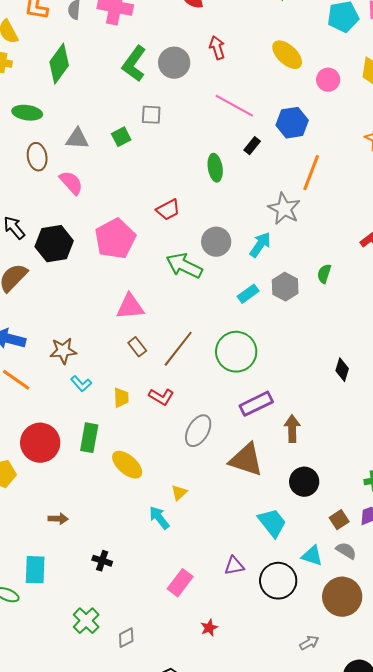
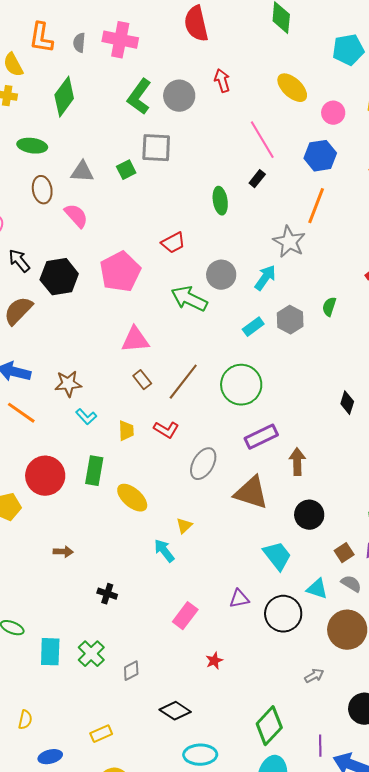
pink line: (234, 106) -> (262, 140), moved, turned 30
gray square: (151, 115) -> (156, 148), size x1.5
blue hexagon: (292, 123) -> (320, 156), moved
cyan rectangle: (35, 570) -> (50, 652), moved

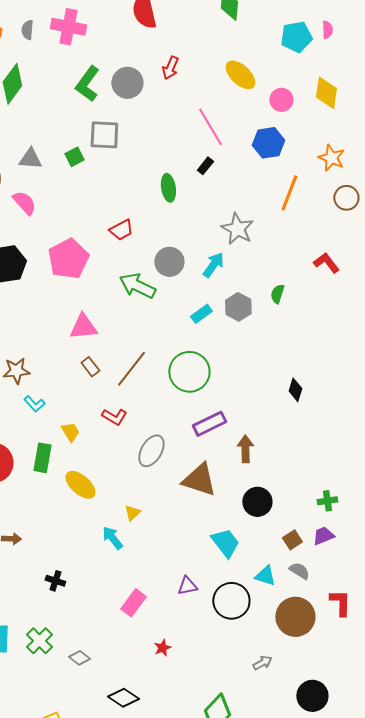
red arrow: (222, 81) -> (170, 68), turned -140
orange line: (316, 206) -> (289, 193), moved
yellow trapezoid: (126, 431) -> (70, 432), moved, turned -30
gray diamond: (131, 671) -> (79, 658), turned 65

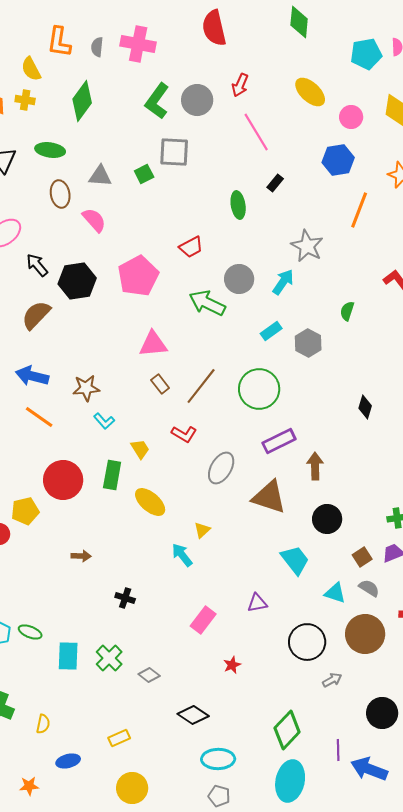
pink line: (210, 127) -> (256, 132), moved
gray hexagon: (238, 307) -> (308, 343), moved
black circle: (231, 601) -> (307, 642), moved

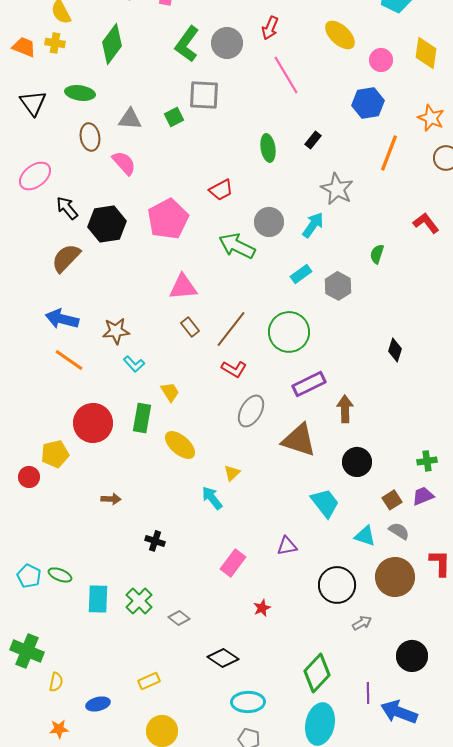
black rectangle: (275, 183) -> (313, 140), moved
red L-shape: (184, 434) -> (234, 369), moved
yellow semicircle: (43, 724) -> (56, 682), moved

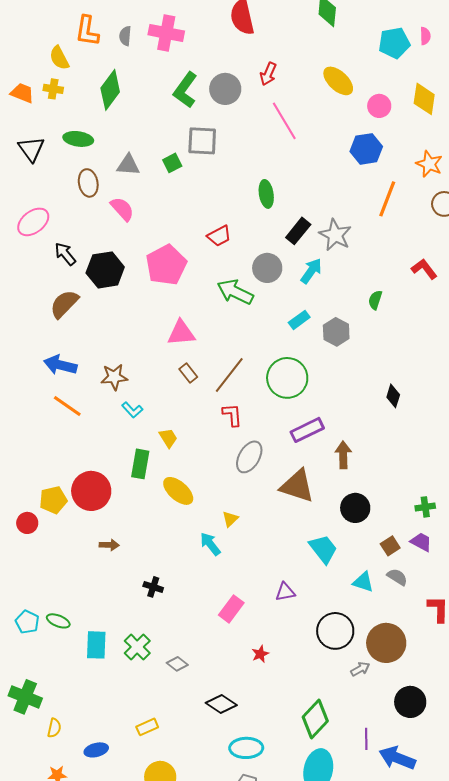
black rectangle: (313, 140) -> (298, 231), moved, size x1.5
red L-shape: (234, 369) -> (232, 415), turned -125
red circle: (93, 423) -> (91, 491), moved
purple trapezoid: (423, 496) -> (421, 542), turned 50
brown circle: (395, 577) -> (386, 643), moved

